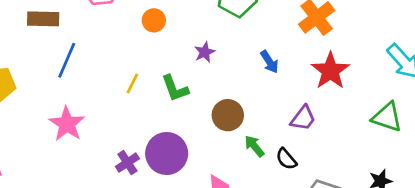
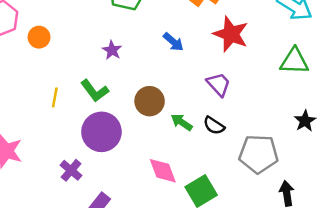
orange circle: (154, 20) -> (39, 37), moved
purple trapezoid: (303, 118) -> (219, 84), turned -64
purple circle: (167, 153) -> (101, 132), moved

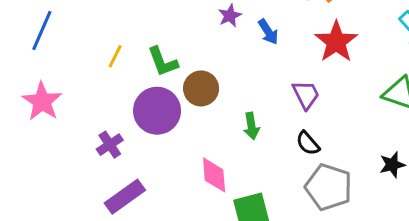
purple star: (112, 50) -> (230, 16), moved
brown circle: (150, 101) -> (201, 88), moved
green arrow: (182, 122) -> (251, 126), turned -150
black semicircle: (214, 126) -> (308, 143), moved

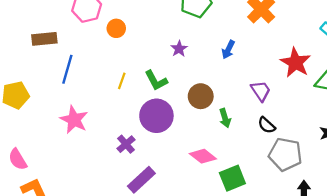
purple star: (230, 16) -> (179, 49), moved
blue arrow: (268, 32) -> (228, 50), turned 66
red star: (336, 42) -> (295, 63), moved
brown circle: (201, 88) -> (201, 96), moved
pink diamond: (214, 175) -> (203, 156), turned -40

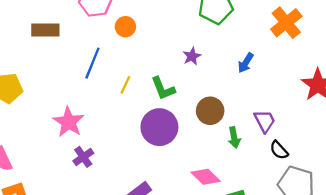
blue line: (67, 69) -> (92, 63), moved
purple trapezoid: (261, 91) -> (265, 121), moved
purple cross: (126, 144) -> (83, 157), moved

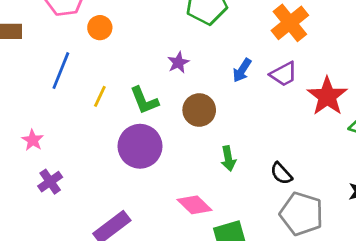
brown circle: (210, 111) -> (199, 110), moved
purple trapezoid: (265, 121) -> (284, 74), moved, turned 90
pink star: (69, 122) -> (33, 140), size x0.6

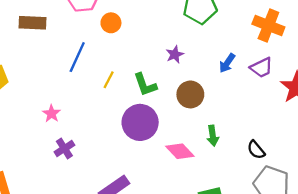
orange cross: (290, 23) -> (268, 26), turned -32
pink diamond: (195, 205) -> (180, 151), moved

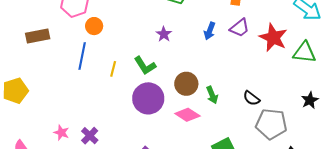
orange circle: (111, 23) -> (94, 26), moved
brown circle: (190, 94) -> (186, 84), moved
pink star: (51, 114) -> (61, 133), moved

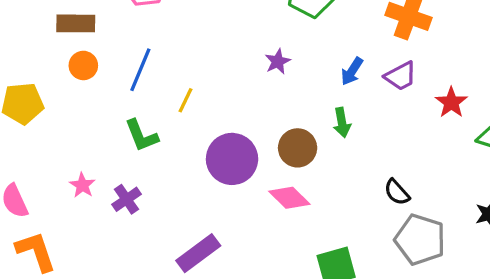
orange circle: (94, 26) -> (83, 65), moved
red star: (273, 38) -> (451, 102), size x0.7
green L-shape: (145, 66) -> (141, 136), moved
green arrow: (212, 95) -> (342, 123), moved

